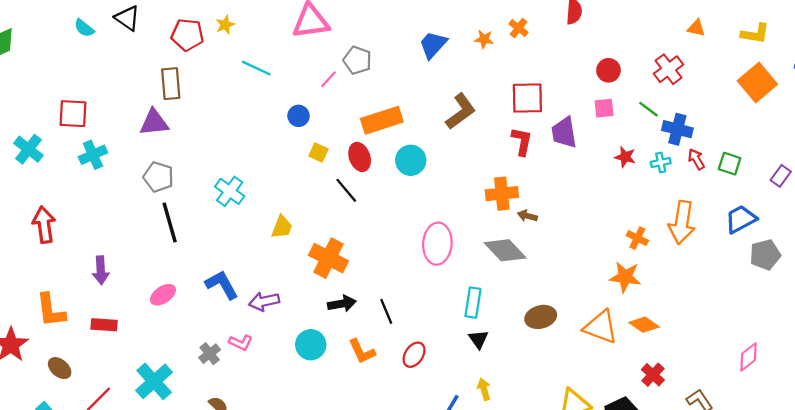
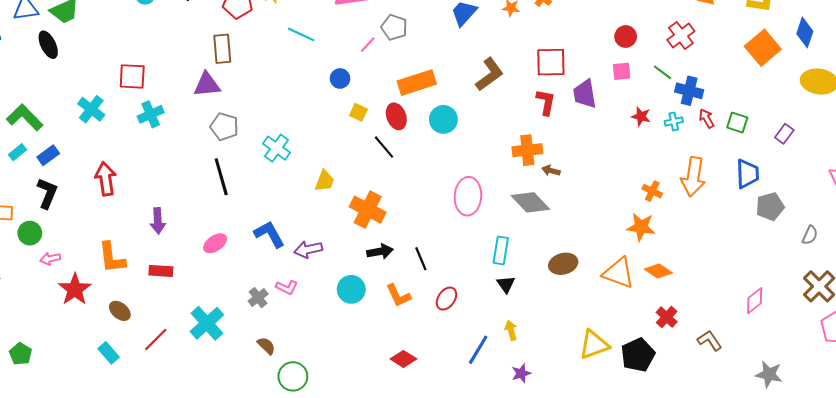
gray pentagon: (158, 177) -> (224, 127), moved
blue trapezoid: (741, 219) -> (747, 174), turned 116

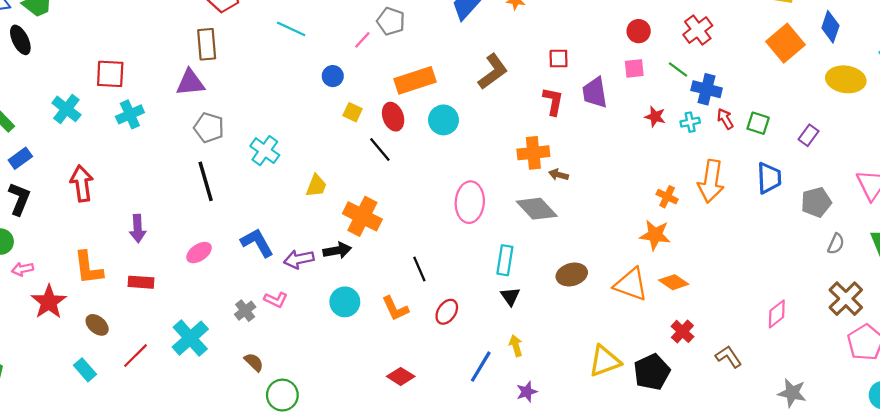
red square: (551, 62) -> (559, 59), size x0.6
gray pentagon: (770, 206) -> (816, 202), moved
black arrow: (380, 252) -> (337, 250), moved

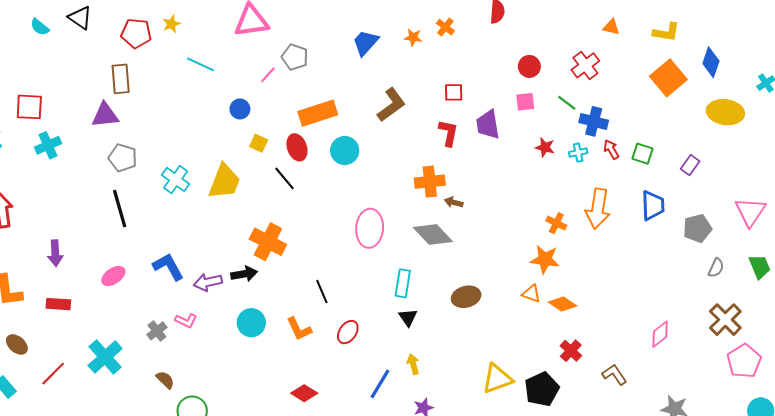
yellow trapezoid: (316, 186) -> (224, 182), moved, size x1.6
orange triangle: (631, 284) -> (531, 294), moved, size x0.6

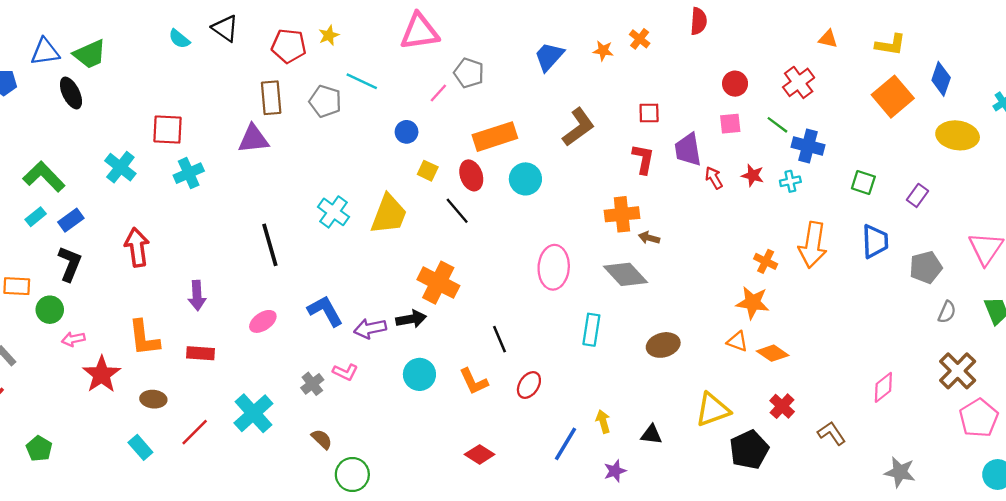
red arrow: (611, 149) -> (714, 178), moved
gray pentagon: (123, 158) -> (325, 101), moved
black triangle: (408, 318) -> (651, 434), moved, turned -48
brown ellipse: (17, 344) -> (153, 399), turned -35
yellow triangle: (497, 379) -> (713, 410), moved

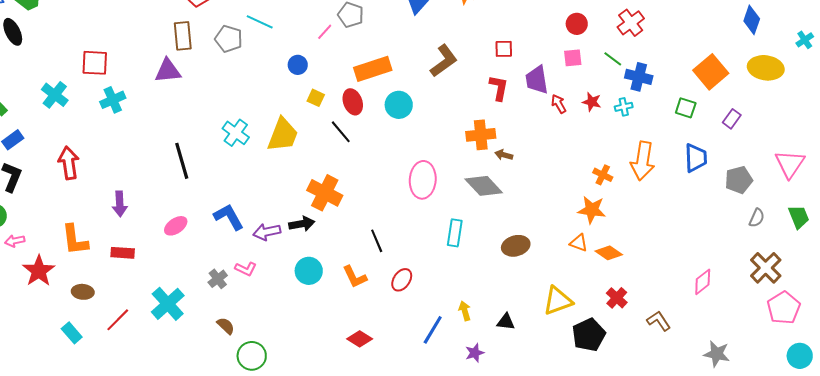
orange square: (893, 97) -> (711, 72), moved

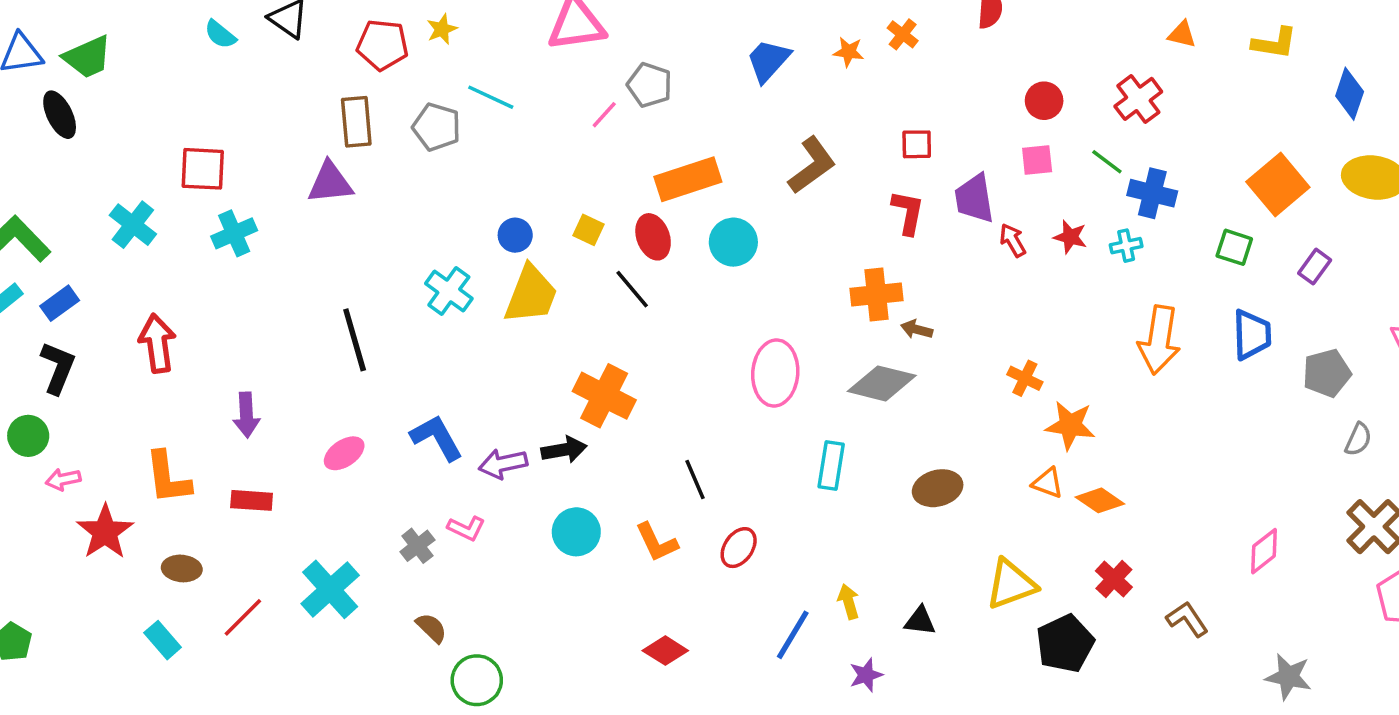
blue circle: (298, 65) -> (515, 235), moved
orange cross: (603, 175) -> (1025, 378), moved
gray diamond: (484, 186) -> (882, 383), turned -33

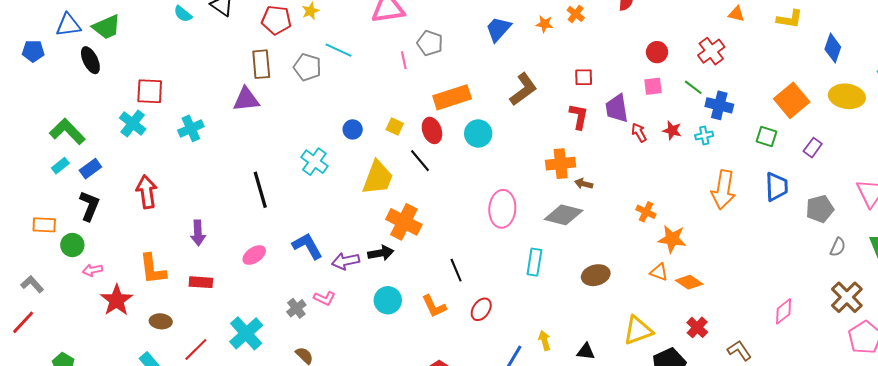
pink line: (604, 115) -> (404, 60), turned -54
red square: (203, 169) -> (150, 91), moved
yellow trapezoid: (531, 294) -> (378, 178), moved

